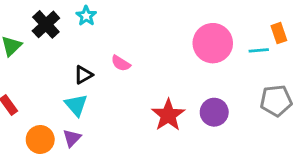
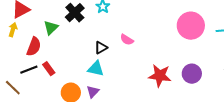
cyan triangle: (76, 105) -> (96, 69), turned -36
red star: (168, 115) -> (160, 76), turned -30

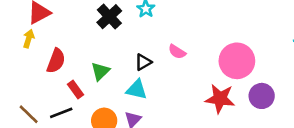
pink circle: (191, 26) -> (237, 61), moved
green triangle: (51, 28) -> (100, 71), moved
black line: (29, 70) -> (61, 113), moved

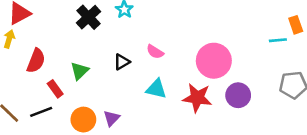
cyan triangle: (137, 89) -> (156, 89), moved

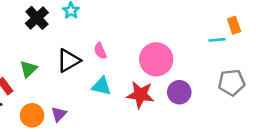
pink semicircle: (155, 52) -> (100, 51), turned 35
black triangle: (122, 62) -> (69, 61), size x1.5

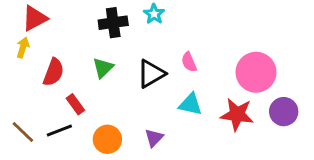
black cross: (37, 18) -> (113, 23), turned 35
green triangle: (28, 69) -> (103, 68), moved
purple triangle: (59, 114) -> (154, 138), moved

